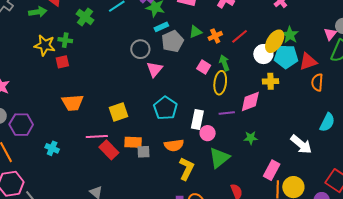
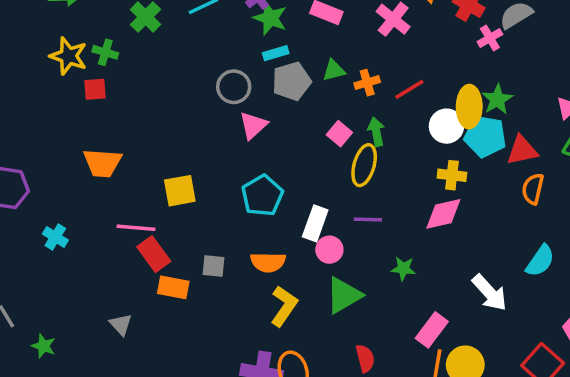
yellow ellipse: (275, 41) -> (469, 107), turned -40
pink diamond: (250, 101) -> (443, 214), moved
orange rectangle: (133, 142) -> (173, 287), moved

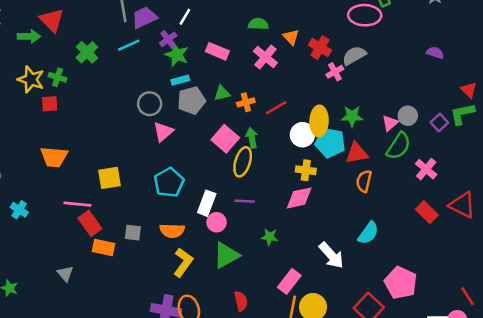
green star: (497, 99) -> (352, 116), moved, turned 30
pink square: (339, 134) -> (225, 139), size x1.5

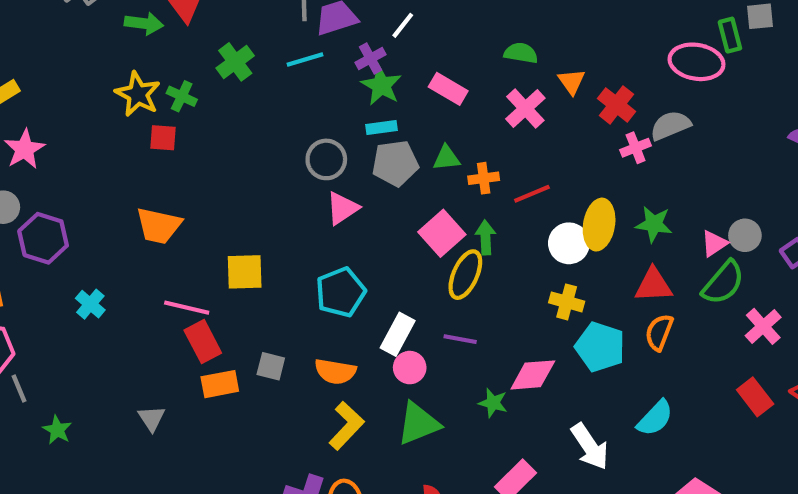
cyan pentagon: (330, 143) -> (600, 347), moved
pink diamond: (299, 198) -> (533, 375), moved
orange rectangle: (104, 247) -> (220, 384), turned -30

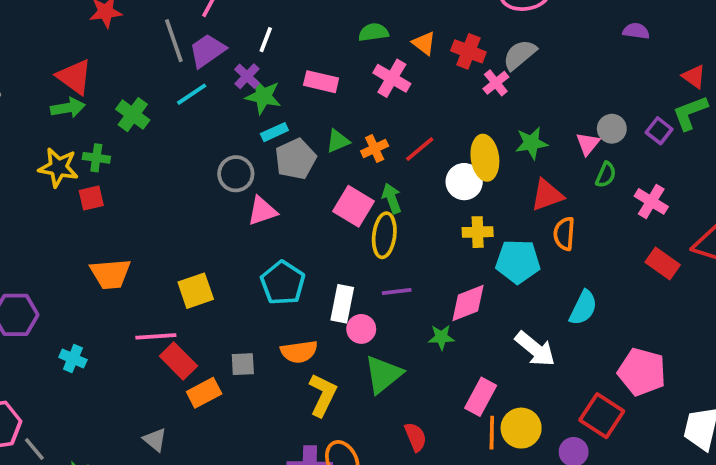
green arrow: (144, 23) -> (68, 108), moved
pink triangle: (342, 208) -> (262, 211), turned 32
green semicircle: (723, 283) -> (606, 175), size x0.6

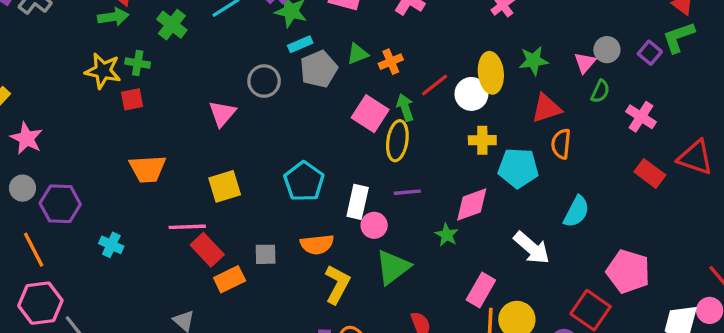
red line: (420, 149) -> (435, 85), moved
pink triangle: (262, 211) -> (222, 114), moved, turned -32
green star: (441, 337) -> (447, 235), turned 30

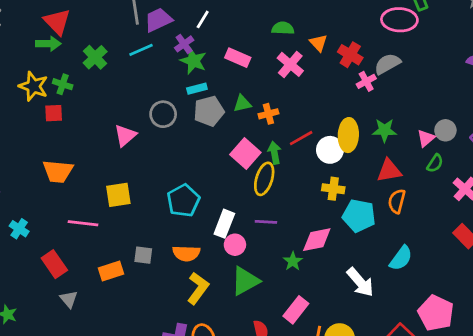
red rectangle: (207, 250) -> (54, 264), moved
pink rectangle: (481, 290) -> (296, 310), moved

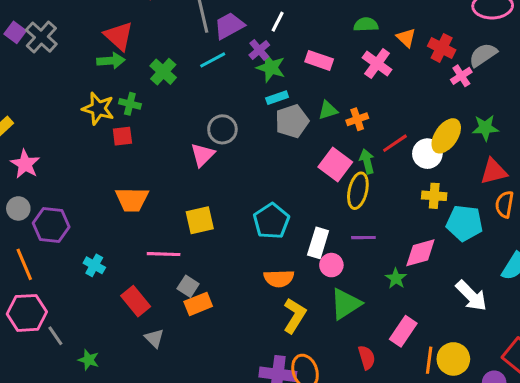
gray circle: (163, 114) -> (222, 129), moved
yellow ellipse: (348, 135) -> (446, 136), turned 36
gray square: (143, 255) -> (188, 286), moved, turned 30

